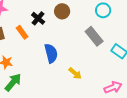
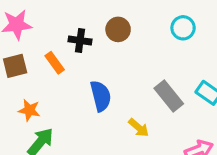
black cross: (38, 18) -> (80, 40), turned -32
gray rectangle: (94, 36) -> (169, 96), moved

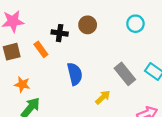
yellow arrow: (139, 128) -> (103, 97), turned -84

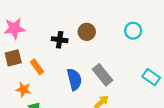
orange rectangle: (41, 49) -> (37, 67), moved
gray rectangle: (125, 74) -> (103, 75), moved

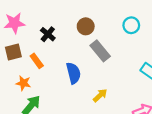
black cross: (60, 40) -> (48, 34), moved, turned 32
gray rectangle: (103, 75) -> (100, 51), moved

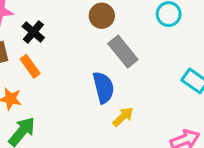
black cross: (48, 34) -> (33, 32), moved
blue semicircle: (73, 73) -> (103, 87), moved

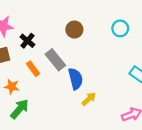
gray rectangle: (123, 52) -> (55, 60), moved
orange rectangle: (30, 66) -> (33, 69), moved

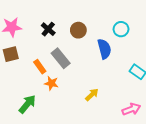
black cross: (27, 41) -> (48, 29), moved
blue semicircle: (76, 79) -> (104, 49), moved
orange star: (12, 87) -> (51, 83), moved

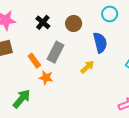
cyan circle: (121, 29) -> (110, 14), moved
gray rectangle: (61, 58) -> (56, 52), turned 66
yellow arrow: (92, 95) -> (87, 67), moved

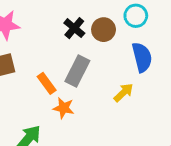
cyan circle: (110, 14) -> (136, 16), moved
black cross: (43, 22) -> (74, 28), moved

